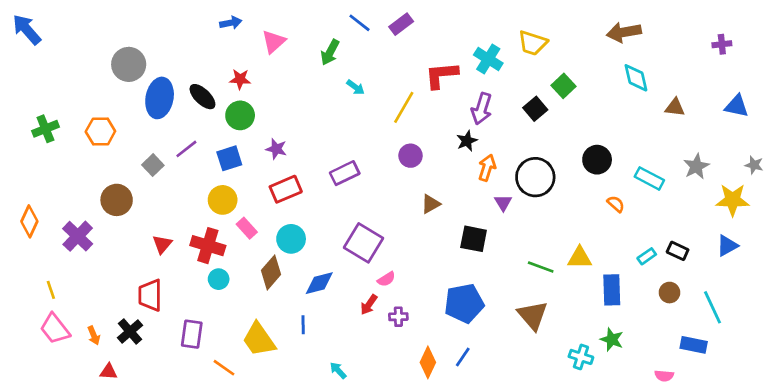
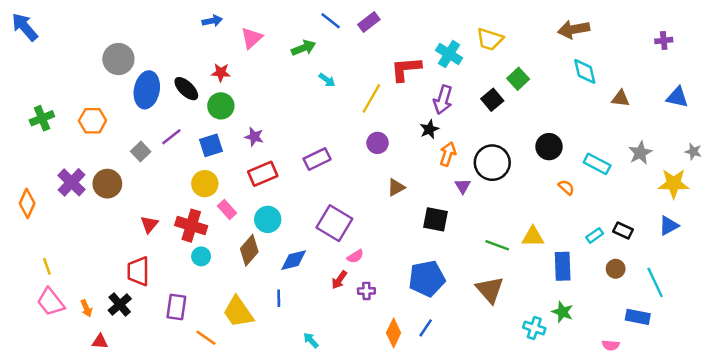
green arrow: (330, 52) -> (303, 48), turned -140
purple cross: (78, 236) -> (72, 182), moved

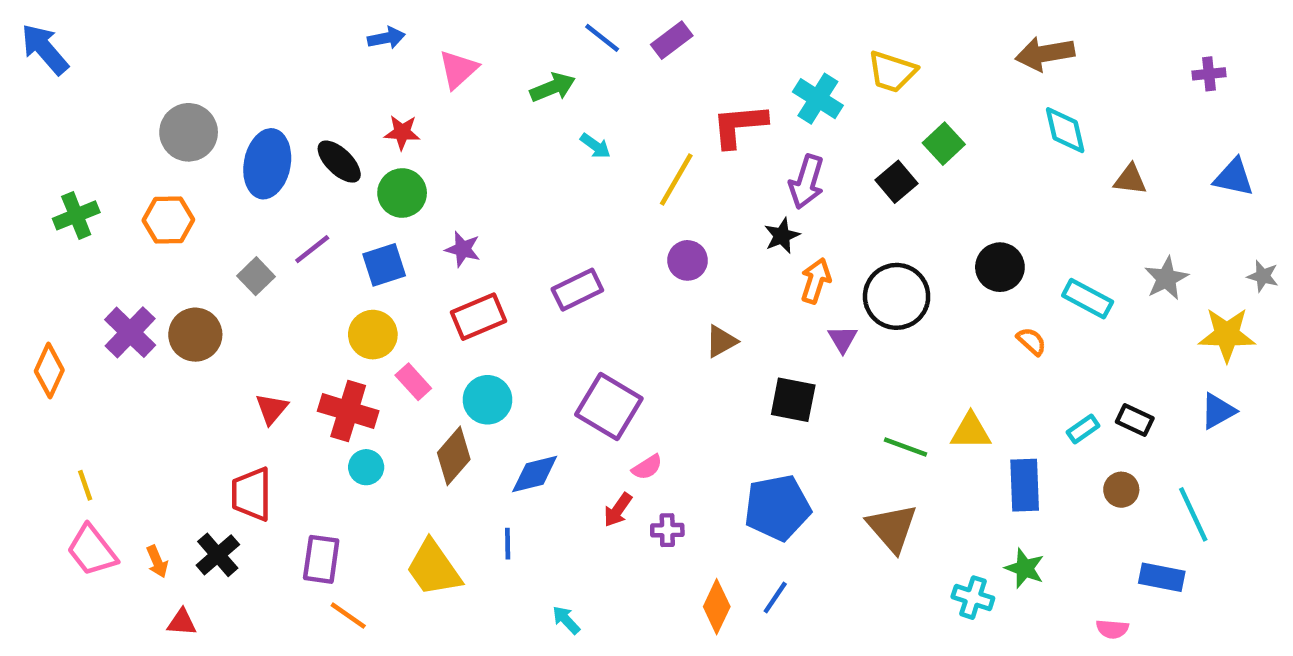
gray circle: (118, 59) -> (189, 132), moved
orange line: (206, 338) -> (348, 616), moved

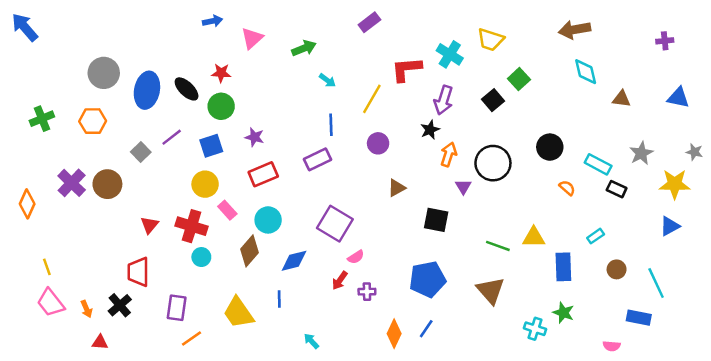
blue line: (602, 38) -> (331, 125), moved, turned 50
black rectangle: (1135, 420) -> (617, 189), moved
orange line: (348, 616) -> (191, 339), turned -70

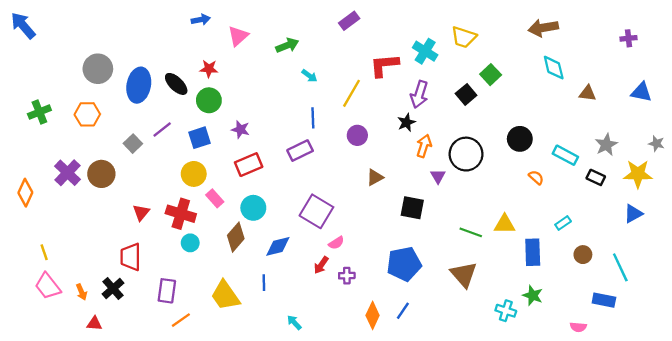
black rectangle: (617, 189) -> (596, 177), moved

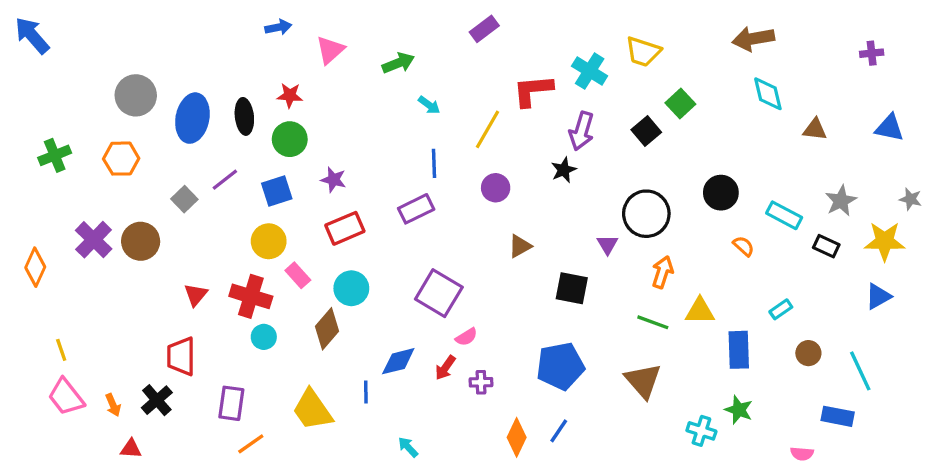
black ellipse: (176, 84) -> (244, 116), turned 40
orange arrow: (424, 146) -> (663, 272), moved
blue diamond: (278, 246) -> (398, 361), moved

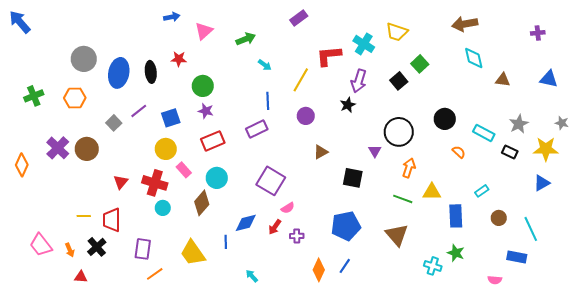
green circle: (290, 139) -> (203, 86), moved
yellow line: (61, 350) -> (84, 216), moved, turned -72

